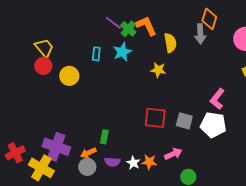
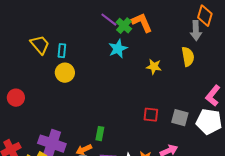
yellow semicircle: (170, 43) -> (188, 57), moved
cyan rectangle: (96, 54) -> (62, 51), moved
red circle: (43, 66) -> (16, 98), moved
red square: (155, 118) -> (151, 115), size x0.7

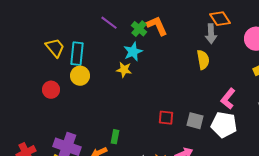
orange diamond: (205, 16) -> (220, 19), turned -50
purple line: (109, 20) -> (109, 23), moved
cyan rectangle: (62, 51) -> (77, 54), size x1.6
yellow star: (154, 67) -> (124, 70), moved
red circle: (16, 98) -> (51, 90), moved

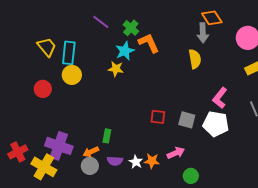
orange L-shape: (157, 26) -> (149, 43), moved

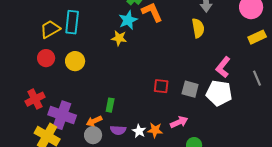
yellow trapezoid: (47, 47) -> (50, 29), moved, turned -80
yellow circle: (72, 75) -> (75, 61), moved
red cross: (18, 152) -> (35, 99), moved

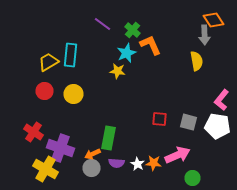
red cross: (35, 99) -> (34, 132), turned -30
green rectangle: (110, 105) -> (108, 138), size x1.6
pink arrow: (179, 122) -> (178, 155), size x1.4

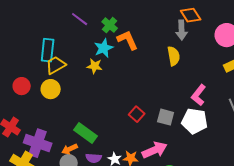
yellow trapezoid: (48, 62) -> (56, 65), moved
red square: (160, 119) -> (137, 114), turned 35
green rectangle: (108, 138) -> (86, 133), turned -65

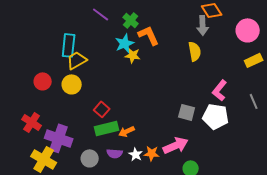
yellow star: (95, 66) -> (133, 55), moved
red square: (137, 114) -> (102, 109), moved
green rectangle: (86, 133) -> (107, 128), turned -50
orange arrow: (70, 149) -> (127, 131), moved

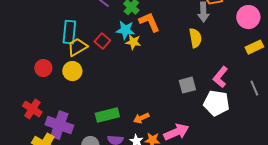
cyan star: (125, 43) -> (125, 30), turned 30
red square: (102, 109) -> (102, 41), moved
gray square: (187, 112) -> (187, 85), moved, turned -30
orange arrow: (127, 131) -> (141, 118), moved

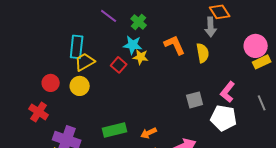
pink circle: (248, 17) -> (256, 46), moved
orange L-shape: (149, 22) -> (175, 45), moved
red square: (102, 41) -> (119, 65), moved
red cross: (32, 109) -> (39, 112), moved

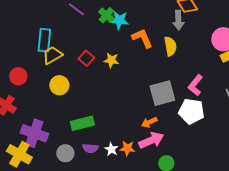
cyan star: (133, 45) -> (119, 20), moved
yellow star: (141, 57) -> (111, 60), moved
yellow circle: (80, 86) -> (59, 85), moved
gray square: (195, 100) -> (162, 93), size x1.5
orange arrow: (149, 133) -> (149, 122), moved

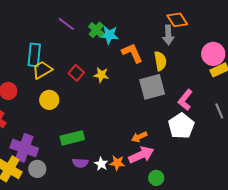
gray square: (162, 93) -> (152, 87), moved
white pentagon: (191, 111) -> (181, 126), turned 30
gray circle: (65, 153) -> (37, 169), moved

